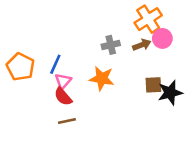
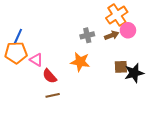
blue line: (55, 64) -> (18, 36), moved
orange pentagon: (20, 67) -> (16, 53), turned -30
pink triangle: (63, 81) -> (36, 60), moved, turned -40

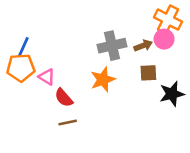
orange cross: (117, 15) -> (168, 20), moved, turned -30
gray cross: (87, 35) -> (112, 46), size x1.5
orange star: (80, 62) -> (103, 79), turned -30
brown square: (121, 67) -> (148, 73), moved

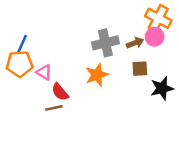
brown line: (68, 122) -> (54, 108), moved

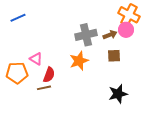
blue line: (22, 44) -> (18, 18), moved, turned 42
orange pentagon: (19, 64) -> (17, 73), moved
black star: (162, 88) -> (118, 94), moved
red semicircle: (60, 92) -> (49, 75), turned -119

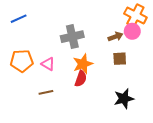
gray cross: (86, 35) -> (72, 37), moved
pink triangle: (36, 59) -> (48, 64), moved
orange pentagon: (17, 73) -> (22, 61), moved
red semicircle: (49, 75) -> (81, 79), moved

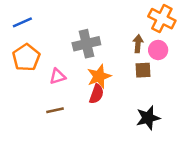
pink circle: (132, 31) -> (158, 50), moved
brown arrow: (115, 37) -> (138, 44), turned -64
orange pentagon: (22, 61) -> (26, 58), moved, turned -30
pink triangle: (48, 64) -> (58, 76), turned -48

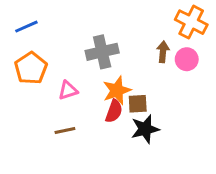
brown square: (143, 70) -> (138, 104), moved
black star: (148, 118) -> (145, 129), moved

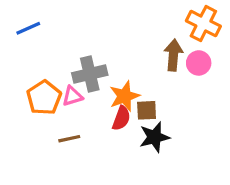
gray cross: (102, 52) -> (90, 74), moved
brown arrow: (163, 52) -> (173, 55), size x1.4
orange pentagon: (31, 68) -> (44, 98), moved

